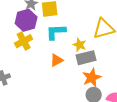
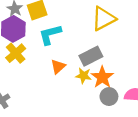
yellow star: (80, 45) -> (83, 76), moved

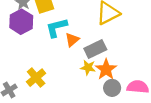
yellow cross: (16, 53) -> (36, 78), moved
orange triangle: (58, 66) -> (72, 40), moved

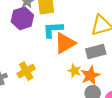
orange triangle: (72, 40) -> (65, 43), size x1.6
gray rectangle: (95, 49) -> (96, 51), moved

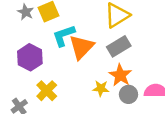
purple hexagon: (22, 18) -> (30, 57), moved
yellow star: (74, 71) -> (101, 88), moved

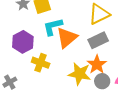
yellow star: (101, 88) -> (80, 74), size x1.6
yellow cross: (47, 91) -> (41, 63), moved, turned -30

